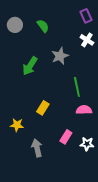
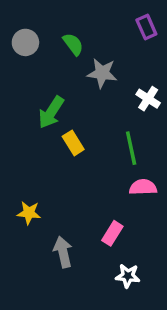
white cross: (87, 40) -> (148, 99), moved
gray star: (60, 56) -> (102, 73), moved, turned 30
yellow rectangle: (43, 108) -> (73, 143), moved, turned -64
white star: (87, 144) -> (128, 276), moved

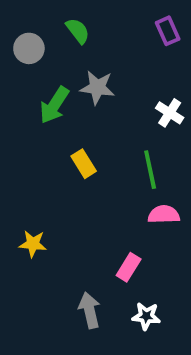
green semicircle: (73, 44) -> (78, 31), moved
gray star: (102, 73) -> (97, 87), moved
green arrow: (51, 112) -> (54, 105), moved
gray arrow: (63, 252) -> (90, 310), moved

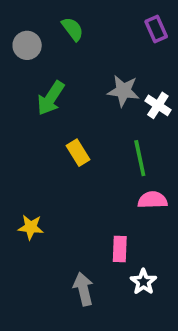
gray star: (97, 87) -> (123, 91), moved
pink rectangle: (129, 267) -> (120, 249), turned -30
white star: (146, 316) -> (143, 282), moved, turned 30

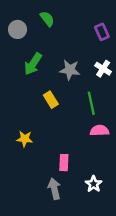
purple rectangle: (156, 29) -> (102, 32), moved
gray star: (123, 91) -> (70, 70), moved
yellow star: (31, 227) -> (25, 139), moved
pink rectangle: (120, 249) -> (64, 163), moved

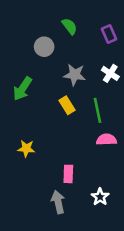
green semicircle: (47, 19) -> (70, 26), moved
gray circle: (18, 29) -> (44, 47), moved
green arrow: (33, 64) -> (22, 89), moved
yellow rectangle: (51, 100) -> (67, 105), moved

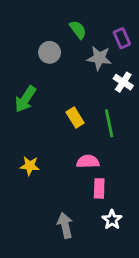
gray star: (75, 75) -> (99, 58), moved
pink semicircle: (106, 140) -> (88, 162), moved
pink rectangle: (68, 174) -> (99, 188), moved

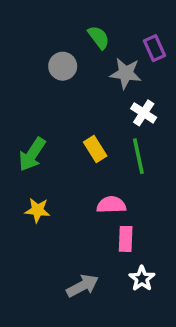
white cross: (123, 82) -> (144, 113), moved
green arrow: (25, 99) -> (32, 154), moved
gray arrow: (65, 225) -> (82, 286), turned 75

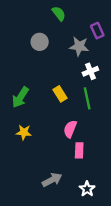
green semicircle: (99, 37) -> (59, 14), moved
white cross: (144, 113) -> (90, 71), turned 35
pink semicircle: (111, 205) -> (70, 129), turned -66
white star: (142, 279) -> (87, 189), moved

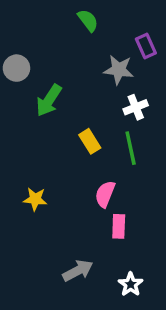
gray circle: (40, 42) -> (16, 68), moved
green arrow: (20, 97) -> (49, 100), moved

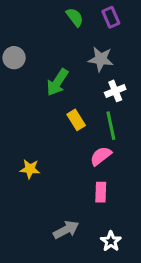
purple rectangle: (146, 46) -> (111, 17), moved
green arrow: (49, 100) -> (57, 82), moved
pink semicircle: (105, 194) -> (101, 156), moved, turned 30

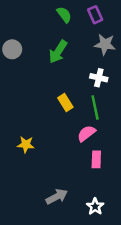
gray star: (101, 59) -> (105, 44), moved
green arrow: (57, 82) -> (58, 52), moved
white cross: (115, 91) -> (99, 78), turned 35
pink rectangle: (101, 192) -> (96, 159), moved

